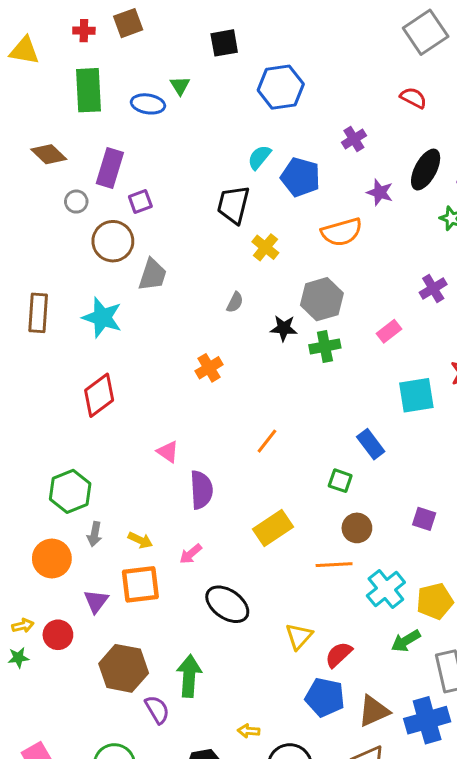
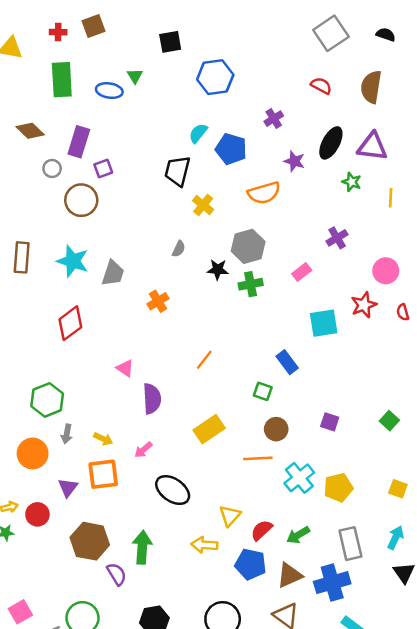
gray trapezoid: (153, 275) -> (113, 273), moved
green arrow: (406, 641) -> (298, 535), moved
yellow arrow: (249, 731) -> (204, 545), moved, size x1.5

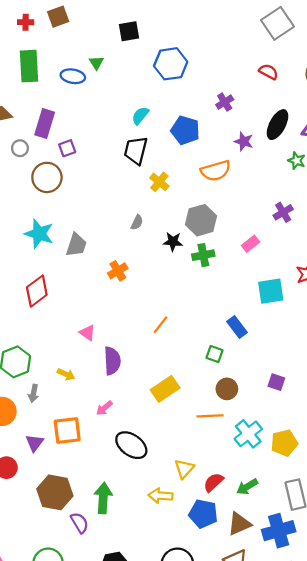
cyan semicircle: (198, 133) -> (140, 116), moved
yellow arrow: (103, 439) -> (66, 374), moved

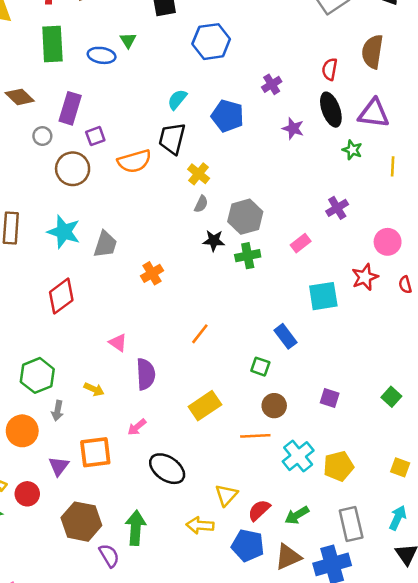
red semicircle: (269, 72) -> (330, 69), moved, turned -108
black ellipse: (277, 125) -> (331, 110), turned -48
orange semicircle: (216, 171) -> (134, 161), moved
gray semicircle: (137, 222) -> (201, 204), moved

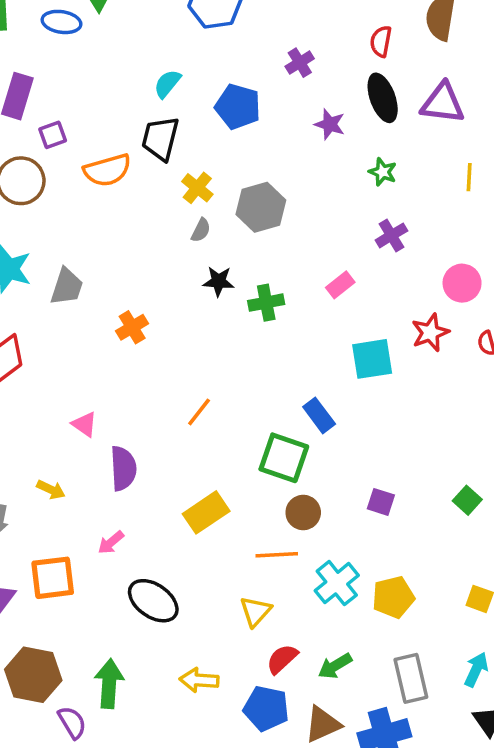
green star: (352, 150) -> (383, 172), moved
gray hexagon: (245, 217) -> (261, 207), moved
green square: (260, 367) -> (284, 458), size x1.8
yellow triangle: (226, 495) -> (256, 611), moved

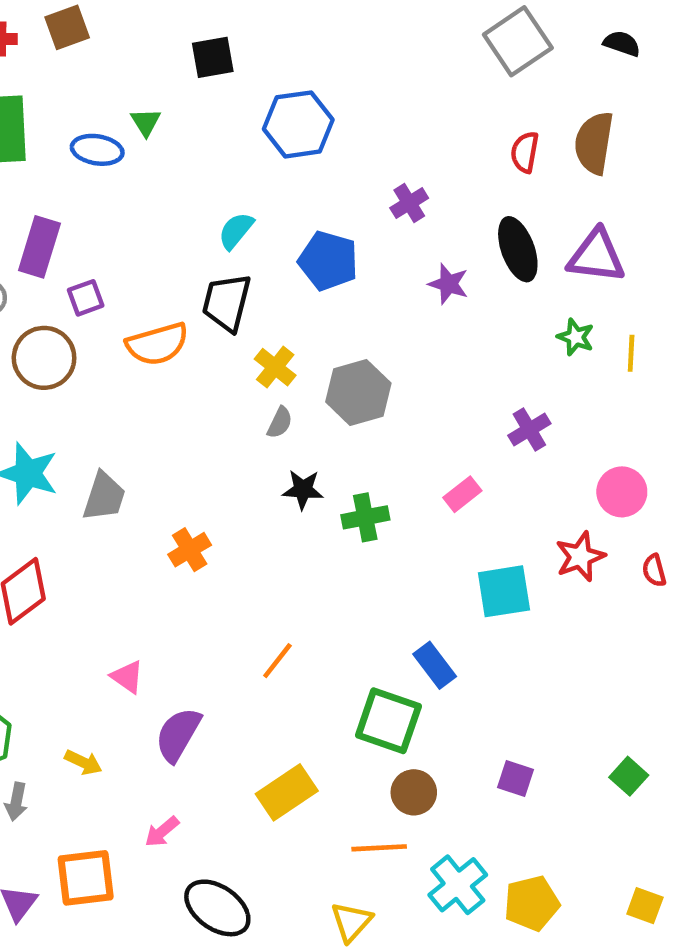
red semicircle: (381, 41) -> (525, 152), moved
green star: (383, 172) -> (576, 337), moved
purple semicircle: (123, 468) -> (178, 735), turned -147

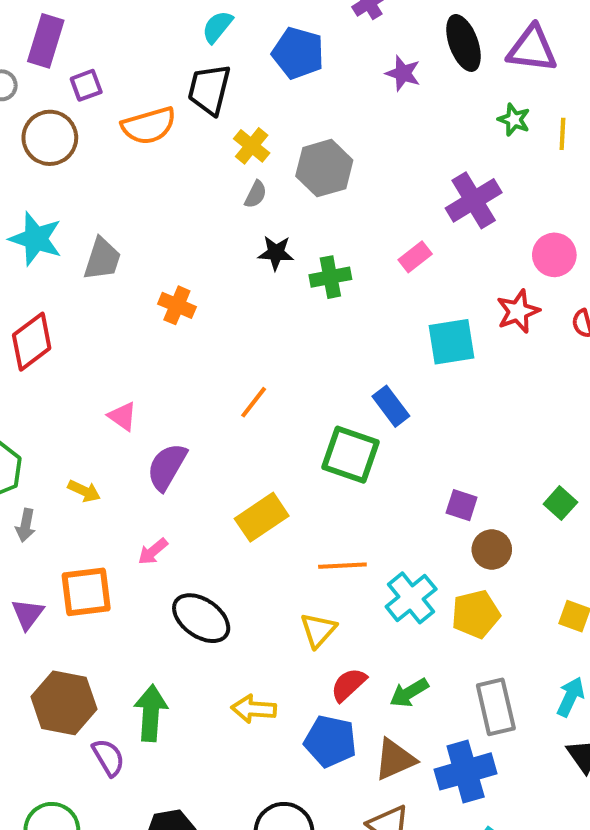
purple cross: (529, 430) -> (474, 200), size x1.5
orange cross: (190, 550) -> (177, 305), turned -36
brown circle: (414, 792) -> (492, 549), moved

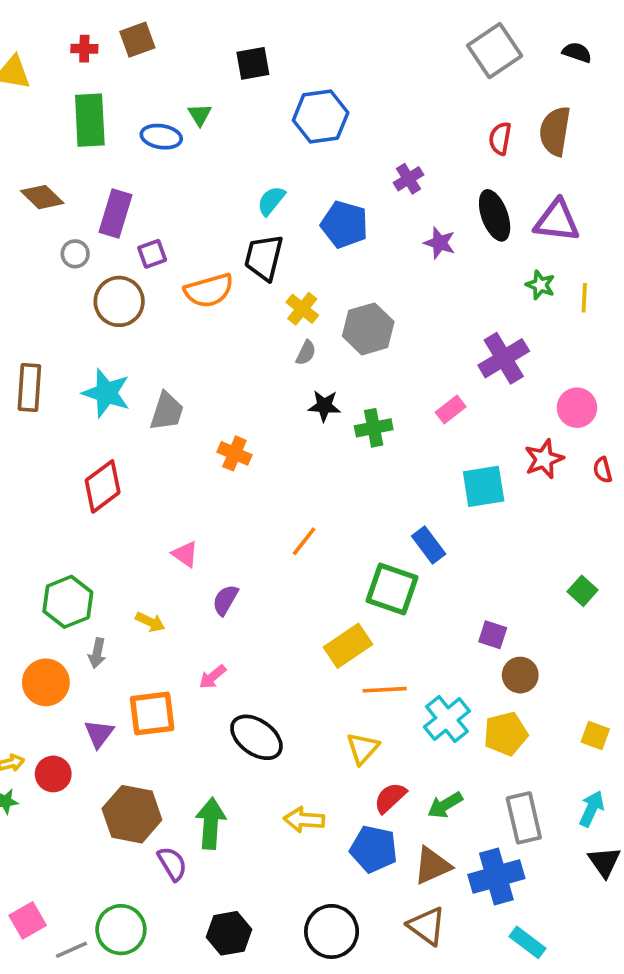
purple semicircle: (167, 467) -> (225, 600), size x0.7
green square: (560, 503) -> (582, 591), moved
yellow rectangle: (262, 517) -> (348, 646), moved

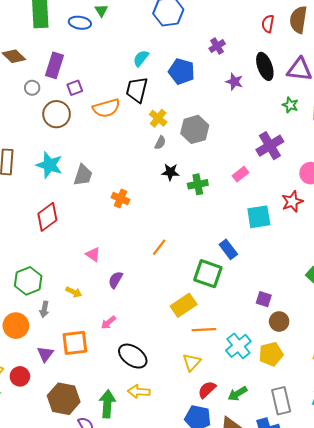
yellow arrow: (304, 820) -> (139, 392), moved

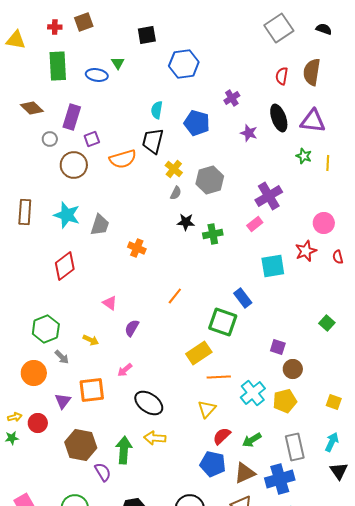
cyan semicircle: (141, 58) -> (157, 110), turned -30
purple cross: (270, 146) -> (269, 196), moved
gray arrow: (44, 309) -> (62, 357), turned -56

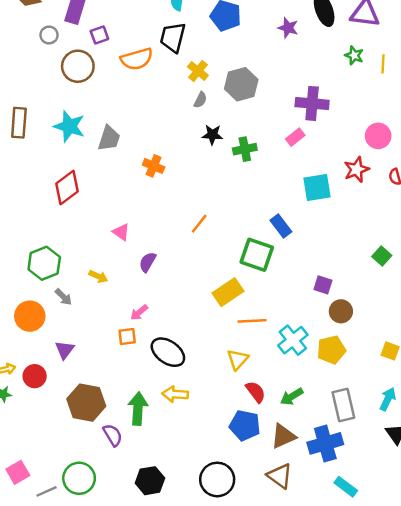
purple cross: (269, 196) -> (312, 103), turned 36
orange square: (92, 390) -> (127, 337), moved, size x0.6
red semicircle: (222, 436) -> (256, 392), turned 96

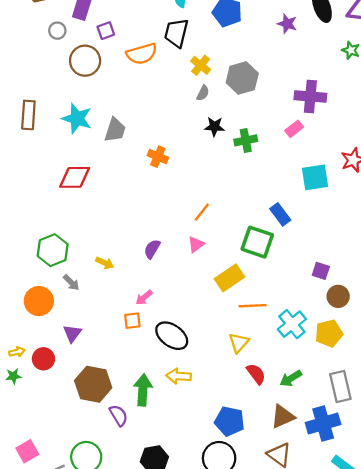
red diamond: (67, 188) -> (75, 177), turned 36
pink triangle: (121, 232) -> (196, 244), moved, turned 48
blue pentagon: (245, 425) -> (229, 421), moved

